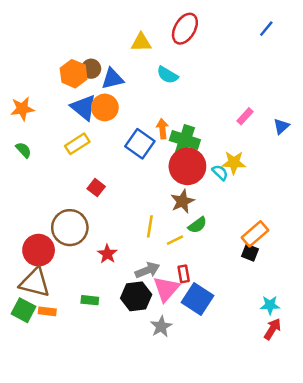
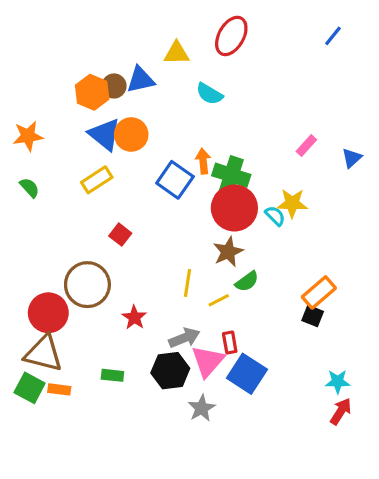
blue triangle: (112, 79) -> (141, 80), moved

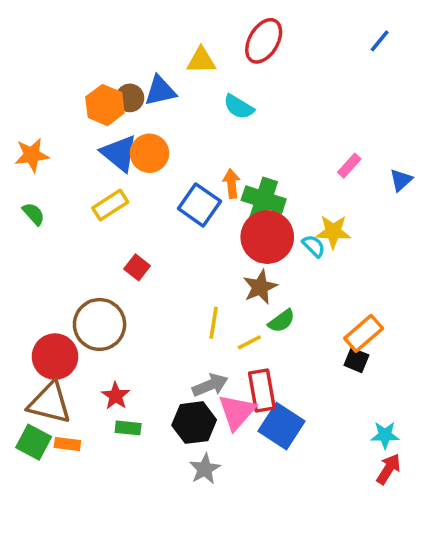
red star: (134, 317) -> (116, 396), moved
red rectangle: (230, 342) -> (262, 390), size x1.6
gray star: (202, 408) -> (205, 469), moved

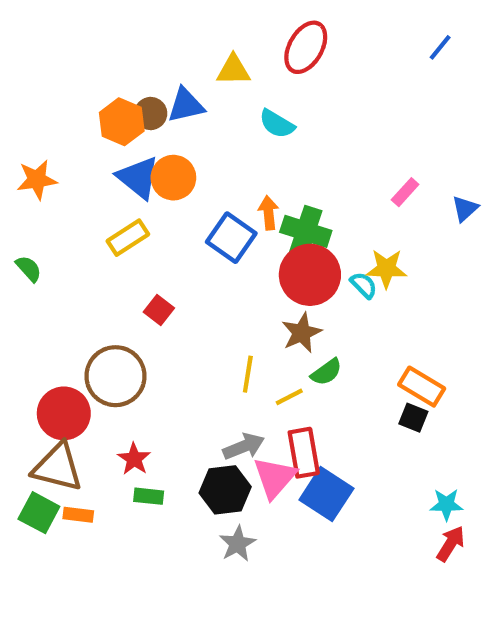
green semicircle: (34, 214) -> (29, 269), moved
orange rectangle: (364, 333) -> (422, 387), turned 72

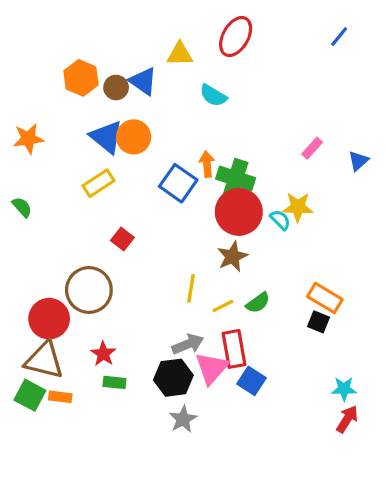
blue triangle: (186, 105) -> (143, 81), turned 48
orange hexagon: (122, 122) -> (81, 78), moved
green semicircle: (326, 372) -> (258, 303), moved
blue square: (326, 494) -> (252, 381), size x0.7

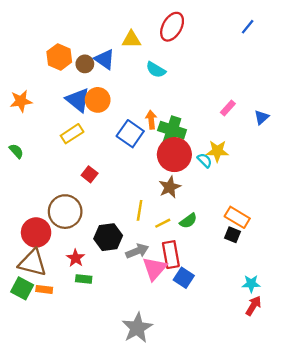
black hexagon: (173, 378) -> (108, 237), moved
gray star: (183, 419) -> (137, 328), moved, size x1.5

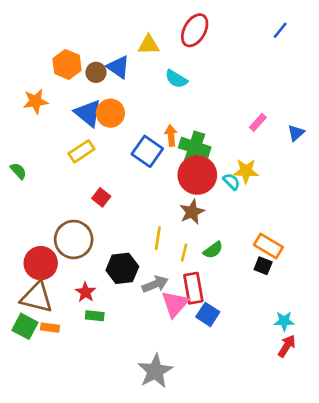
orange star: (21, 101) -> (35, 101), moved
yellow line: (163, 223) -> (184, 253), turned -49

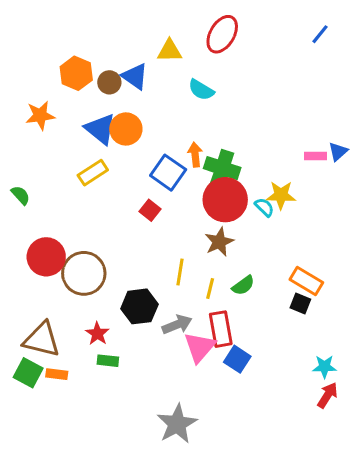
pink rectangle: (258, 122) -> (315, 156), moved, turned 48
red square: (101, 197) -> (150, 210), moved
red circle: (41, 263) -> (46, 257), moved

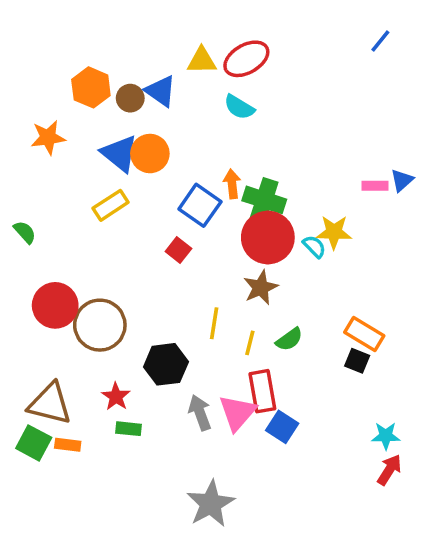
red ellipse: (222, 34) -> (246, 59), moved, turned 30
gray arrow: (177, 325) -> (200, 413), moved, turned -88

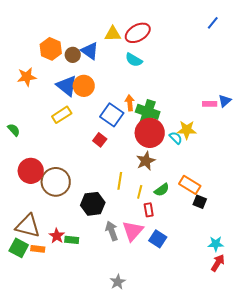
orange rectangle: (364, 334) -> (190, 185), moved
red rectangle: (262, 391) -> (149, 210), moved, size x0.6
red star: (116, 397) -> (57, 236), moved
gray star: (211, 504) -> (118, 282), size x0.6

